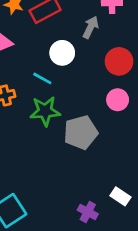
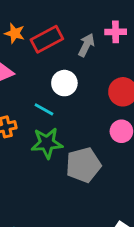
gray arrow: (91, 27) -> (86, 45), moved

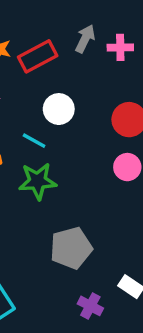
gray arrow: (86, 45) -> (85, 39), moved
gray pentagon: (83, 165) -> (71, 248), moved

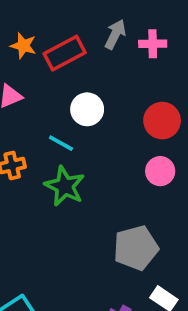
green star: (38, 181) -> (65, 186), turned 30
gray pentagon: (71, 248) -> (136, 248), moved

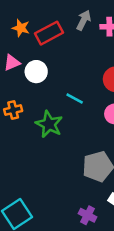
white circle: (87, 109) -> (36, 72), moved
cyan line: (61, 143) -> (75, 99), moved

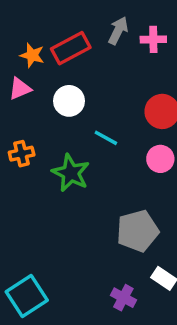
orange star: (21, 28) -> (32, 55), moved
white circle: (36, 72) -> (69, 101), moved

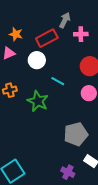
pink cross: (153, 39) -> (81, 34), moved
red rectangle: (71, 48) -> (47, 38), moved

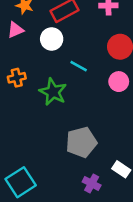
gray pentagon: (76, 134) -> (81, 142), moved

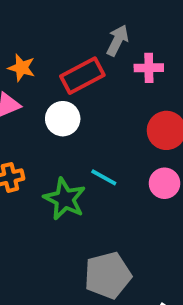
cyan line: (79, 66) -> (104, 177), moved

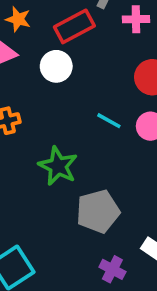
cyan line: (104, 177) -> (109, 121), moved
green star: (65, 199) -> (58, 166), moved

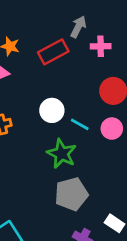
white circle: (56, 66) -> (52, 110), moved
green star: (58, 166) -> (62, 154), moved

